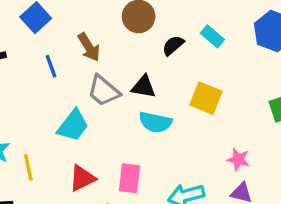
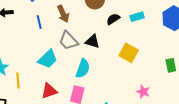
cyan rectangle: (212, 36) -> (137, 17), turned -64
cyan semicircle: (155, 122) -> (83, 68), moved, turned -90

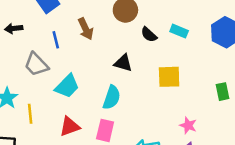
cyan rectangle: (137, 17) -> (179, 31), turned 40
black semicircle: (113, 19) -> (149, 35), turned -104
gray trapezoid: (68, 41) -> (36, 64), moved
yellow square: (129, 53) -> (169, 77), turned -30

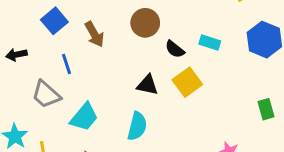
brown arrow: (86, 29) -> (94, 34), moved
yellow square: (169, 77) -> (187, 82), moved, turned -30

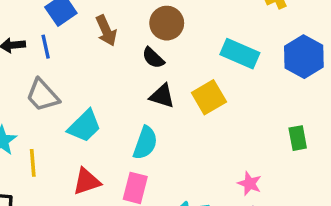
cyan rectangle: (210, 43) -> (240, 54), size x1.5
black semicircle: (175, 49) -> (153, 58), moved
blue line: (66, 64) -> (46, 47), moved

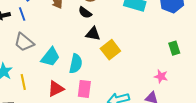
yellow square: (209, 97) -> (110, 50), moved
cyan semicircle: (145, 143) -> (76, 64), moved
pink star: (250, 184) -> (161, 76), moved

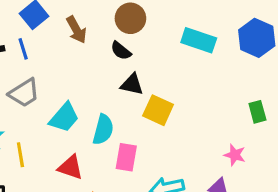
gray trapezoid: (24, 42) -> (24, 93), turned -75
yellow square: (110, 50) -> (158, 110), turned -30
red triangle: (56, 89) -> (70, 167), turned 42
pink rectangle: (84, 89) -> (126, 157), moved

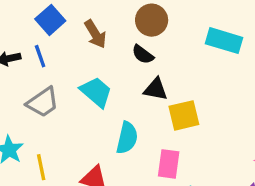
yellow square: (158, 110) -> (184, 115), turned -36
cyan trapezoid: (64, 117) -> (96, 92), moved, turned -88
pink rectangle: (126, 157) -> (169, 164), moved

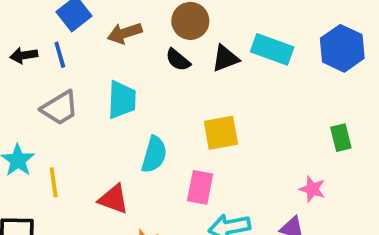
brown arrow: (95, 34) -> (125, 33), turned 100
black triangle: (156, 89) -> (225, 58), moved, turned -35
cyan trapezoid: (96, 92) -> (122, 100), turned 48

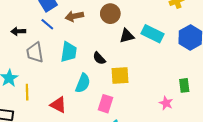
black arrow: (24, 55) -> (18, 31), moved
blue line: (60, 55) -> (47, 24), moved, turned -40
black semicircle: (178, 60) -> (99, 58), moved
gray trapezoid: (60, 108) -> (35, 52), turned 105
pink star: (312, 189) -> (166, 103), moved

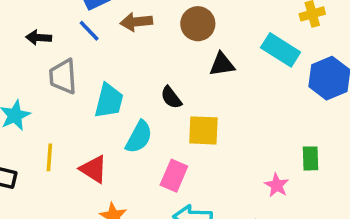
cyan rectangle: (153, 34) -> (281, 50), moved
cyan trapezoid: (69, 52) -> (109, 101), moved
yellow line: (27, 92) -> (49, 157), moved

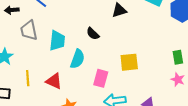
yellow square: (203, 130) -> (129, 62), moved
pink star: (277, 185) -> (178, 80), moved

